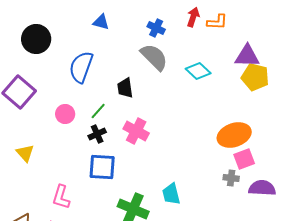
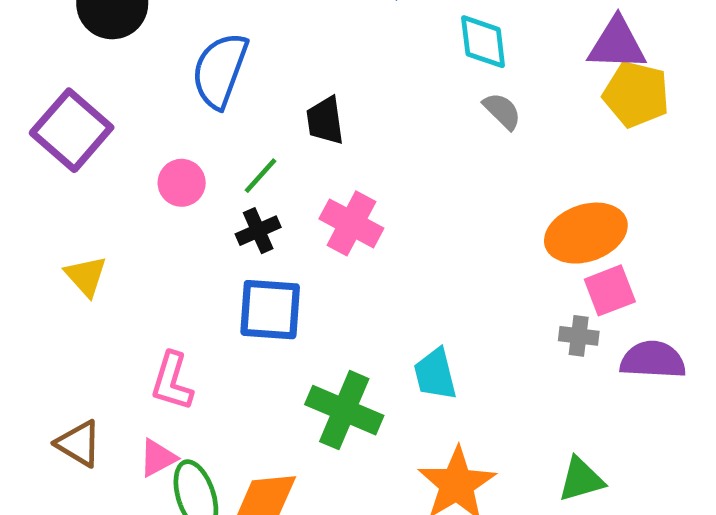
gray semicircle: (154, 57) -> (502, 111), moved, size x0.6
cyan diamond: (198, 71) -> (483, 42), moved, turned 40

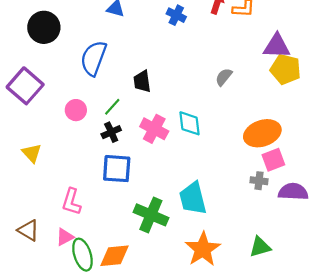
cyan diamond: (483, 42) -> (190, 123), moved
gray semicircle: (502, 111) -> (224, 77), turned -96
cyan trapezoid: (435, 374) -> (193, 198), size x1.4

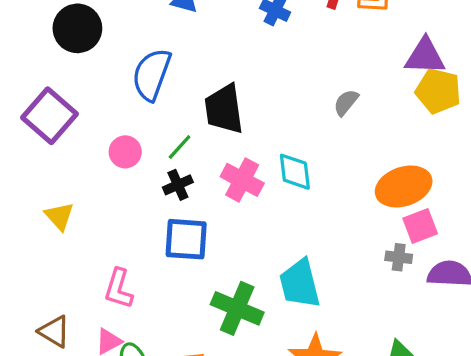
black trapezoid: (142, 81) -> (224, 109), size x1.5

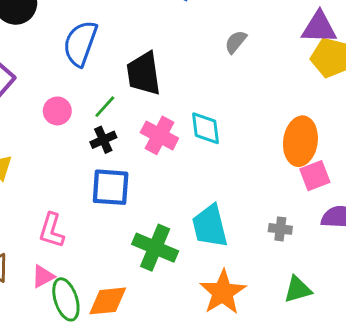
gray semicircle: (346, 102) -> (236, 42), moved
orange ellipse: (404, 187) -> (300, 141), turned -63
gray cross: (399, 257) -> (280, 229), moved

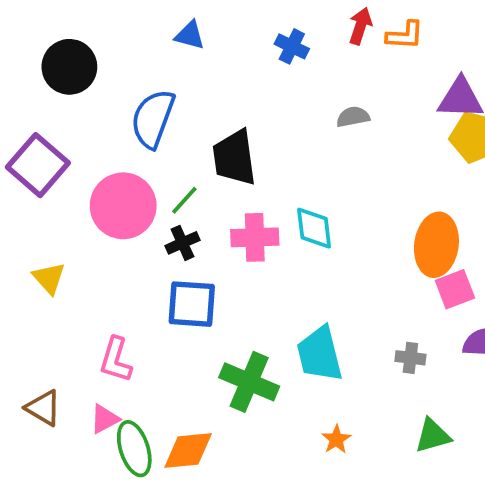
gray semicircle: (236, 42) -> (353, 117), turned 40
pink circle: (57, 111) -> (123, 206), size x1.8
pink cross: (159, 135) -> (255, 237), turned -30
orange star: (223, 292) -> (336, 439), size x0.5

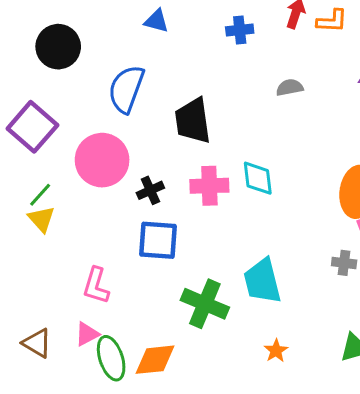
blue cross: (292, 46) -> (240, 30), turned -32
green line: (184, 200) -> (40, 195), moved
gray cross: (410, 358) -> (344, 263), moved
brown triangle: (43, 408) -> (37, 343), moved

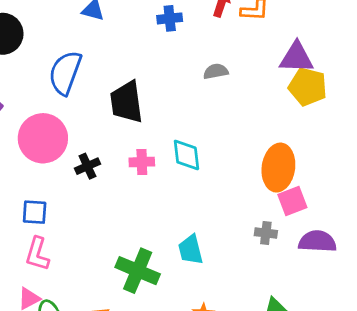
pink cross: (209, 186) -> (142, 162), size x0.7
blue square: (158, 240) -> (35, 212), moved, size x0.7
cyan trapezoid: (262, 281) -> (191, 250), size x0.7

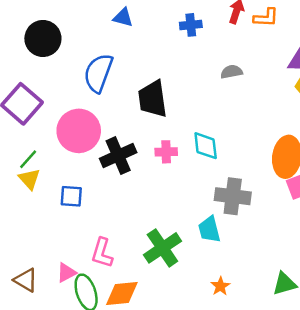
black cross: (87, 166) -> (118, 156), size x1.6
gray cross: (266, 233) -> (233, 196), moved, size x1.8
pink L-shape: (37, 254) -> (102, 253), moved
green cross: (138, 271) -> (162, 248), turned 33

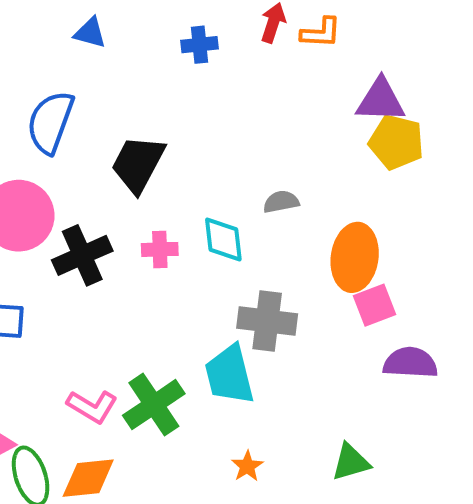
gray semicircle: (231, 72) -> (281, 202), moved
black trapezoid: (153, 99) -> (138, 164), turned 36
cyan trapezoid: (209, 229) -> (229, 375), size x1.4
pink L-shape: (102, 253) -> (92, 407), moved, turned -76

